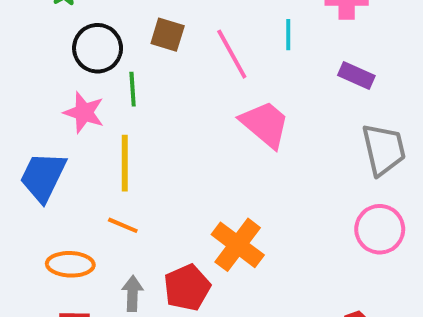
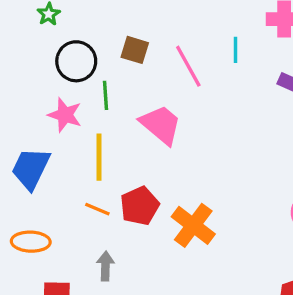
pink trapezoid: (265, 124) -> (161, 125), moved
orange ellipse: (70, 264) -> (31, 242), moved
red pentagon: (187, 288) -> (140, 206), moved

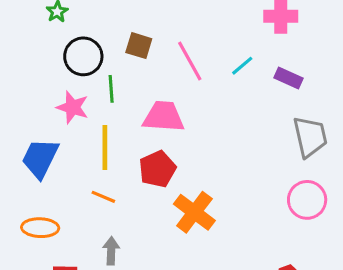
cyan line: (235, 50) -> (242, 66), moved, turned 50
pink trapezoid: (161, 125) -> (164, 117), turned -36
red pentagon: (140, 206) -> (157, 169), moved

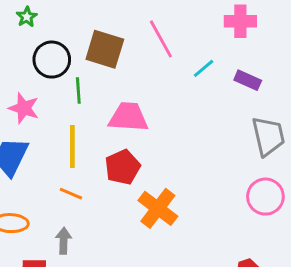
brown square: (139, 46) -> (105, 49), size x1.5
pink line: (190, 61) -> (161, 39), moved
pink star: (73, 107) -> (24, 108), moved
gray arrow: (111, 251) -> (64, 241), moved

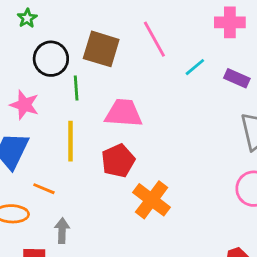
orange line: (71, 194) -> (44, 189), moved

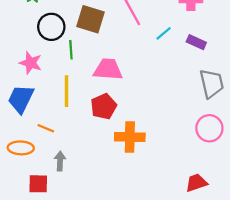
orange cross: (152, 200) -> (130, 137), turned -36

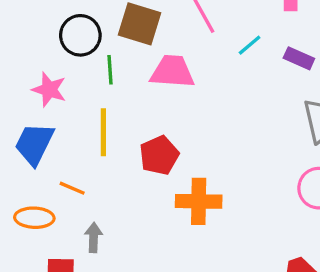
pink trapezoid: (108, 69) -> (172, 71), moved

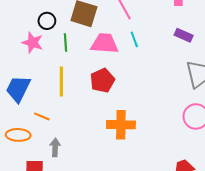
black circle: (80, 35) -> (47, 21), size x0.7
cyan line: (250, 45) -> (134, 39), moved, turned -70
pink star: (49, 90) -> (33, 42), moved
red pentagon: (159, 155) -> (102, 81), moved

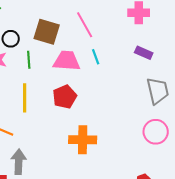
gray arrow: (55, 147) -> (19, 162), size x1.4

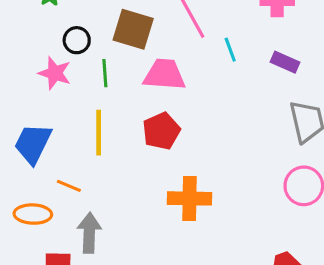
cyan line: (96, 57) -> (230, 50), moved

